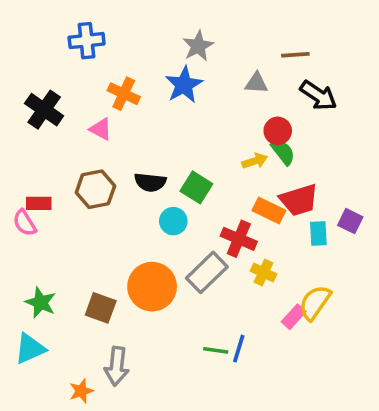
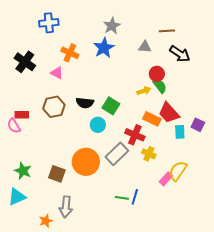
red trapezoid: (299, 200) -> (169, 113), turned 65

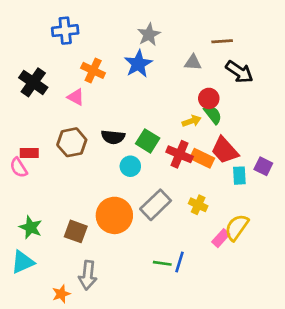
red cross: (135, 135) -> (180, 154), moved

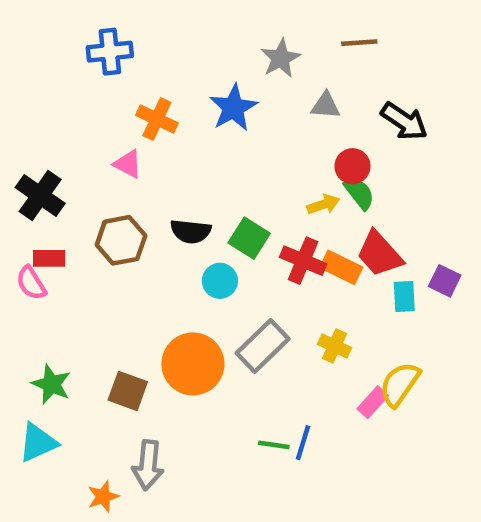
gray star: (149, 35) -> (281, 58), moved
brown line: (222, 41) -> (359, 43), moved
black cross: (33, 82) -> (40, 195), moved

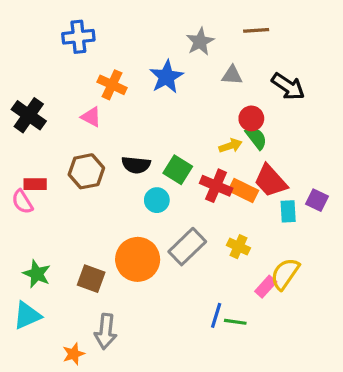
black cross: (40, 195) -> (29, 115), moved
green line: (274, 445) -> (235, 322), moved

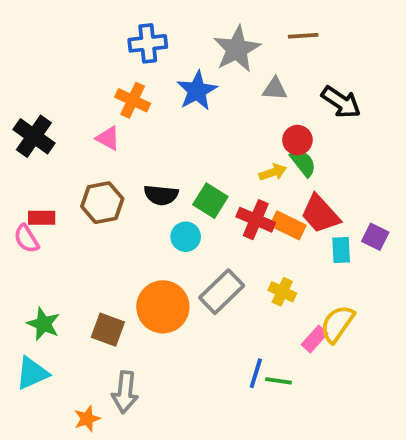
blue cross: (78, 37) -> (148, 43), moved
gray star: (200, 42) -> (237, 49), size x1.4

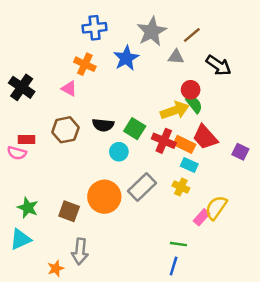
brown line: (303, 36) -> (192, 35), moved, turned -36
yellow arrow: (273, 172) -> (175, 110), size x1.6
pink semicircle: (26, 239) -> (17, 153), turned -42
cyan rectangle: (341, 250) -> (189, 165), moved, turned -63
blue line: (256, 373) -> (174, 266), moved

